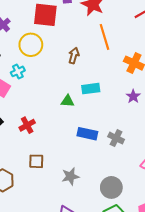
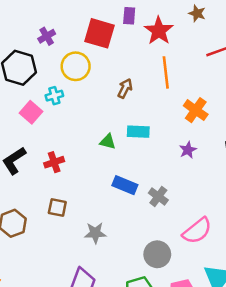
gray circle: (111, 187) -> (157, 254), moved

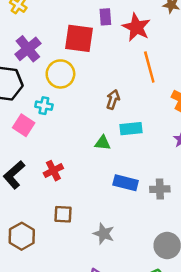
purple cross: (47, 36) -> (28, 49), size x1.5
brown arrow: (125, 88) -> (113, 99), moved
cyan cross: (54, 96) -> (44, 106), turned 35
gray cross: (158, 197) -> (160, 189), turned -30
gray star: (95, 233) -> (104, 234), turned 30

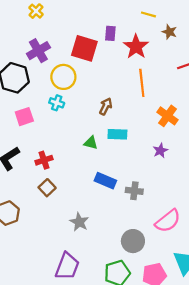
cyan cross: (44, 106) -> (57, 103), moved
pink square: (24, 125) -> (24, 117), turned 30
brown square: (63, 214) -> (47, 188), moved, turned 35

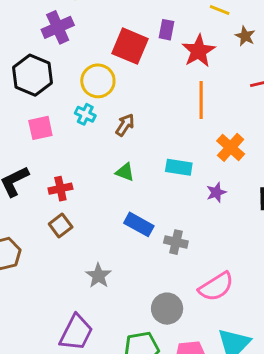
purple cross: (38, 51) -> (58, 27), moved
brown arrow: (106, 106) -> (125, 125), moved
cyan rectangle: (117, 134) -> (179, 167), moved

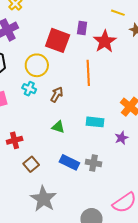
orange line: (201, 100) -> (88, 73), moved
brown square: (61, 225) -> (31, 164), moved
gray cross: (176, 242) -> (94, 163), moved
gray star: (98, 276) -> (43, 199), size x1.5

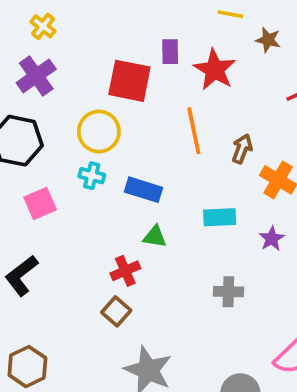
brown arrow: (57, 95) -> (242, 149), moved
red cross: (15, 140) -> (125, 271), moved
blue rectangle: (69, 162) -> (144, 190), moved

